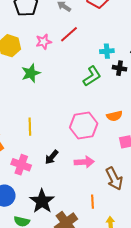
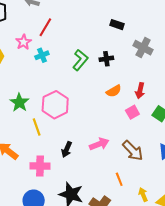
cyan cross: (107, 51) -> (42, 55), moved
black cross: (119, 68) -> (106, 59), moved
green star: (31, 73) -> (19, 103), moved
pink hexagon: (84, 126) -> (55, 105), moved

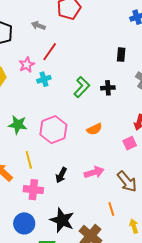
black rectangle: (117, 25) -> (121, 55), turned 72
orange semicircle: (114, 91) -> (94, 129), moved
green star: (19, 103) -> (18, 125), turned -30
yellow line: (37, 127) -> (29, 160), moved

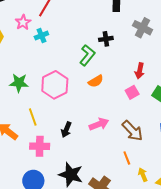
green L-shape: (82, 87) -> (87, 55), moved
orange line: (111, 209) -> (127, 158), moved

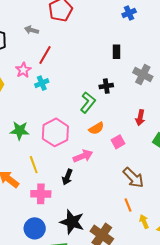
pink square: (132, 92) -> (118, 142), moved
pink arrow: (99, 124) -> (83, 156), moved

